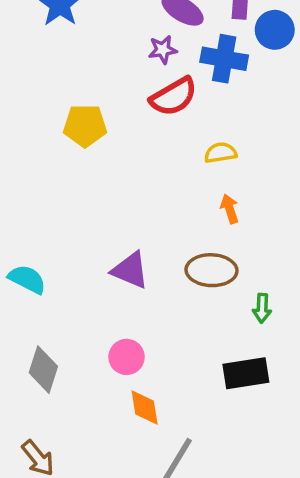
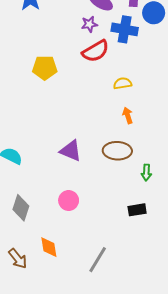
black rectangle: (246, 373) -> (137, 210), size x0.7
orange diamond: (145, 408) -> (49, 247), moved

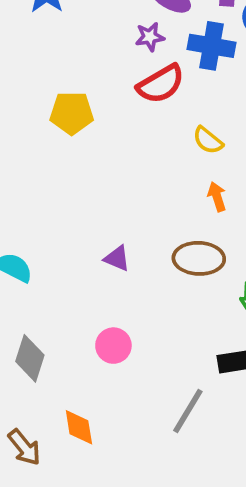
yellow semicircle: (123, 83) -> (208, 140), turned -132
purple triangle: (71, 151) -> (117, 258), size x0.7
gray line: (98, 260) -> (188, 411), moved

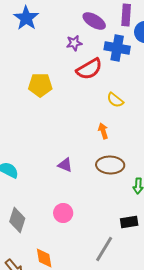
purple star: (150, 37) -> (74, 43), moved
orange arrow: (217, 197) -> (103, 131), moved

